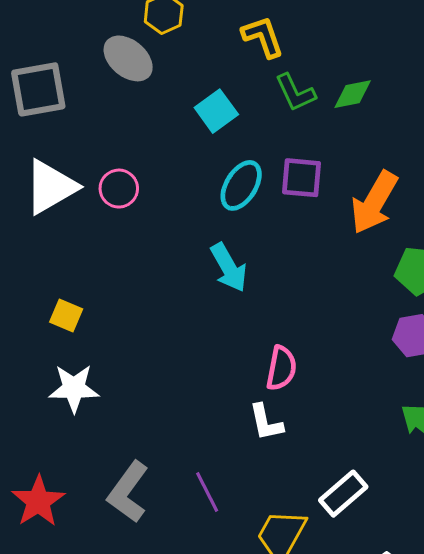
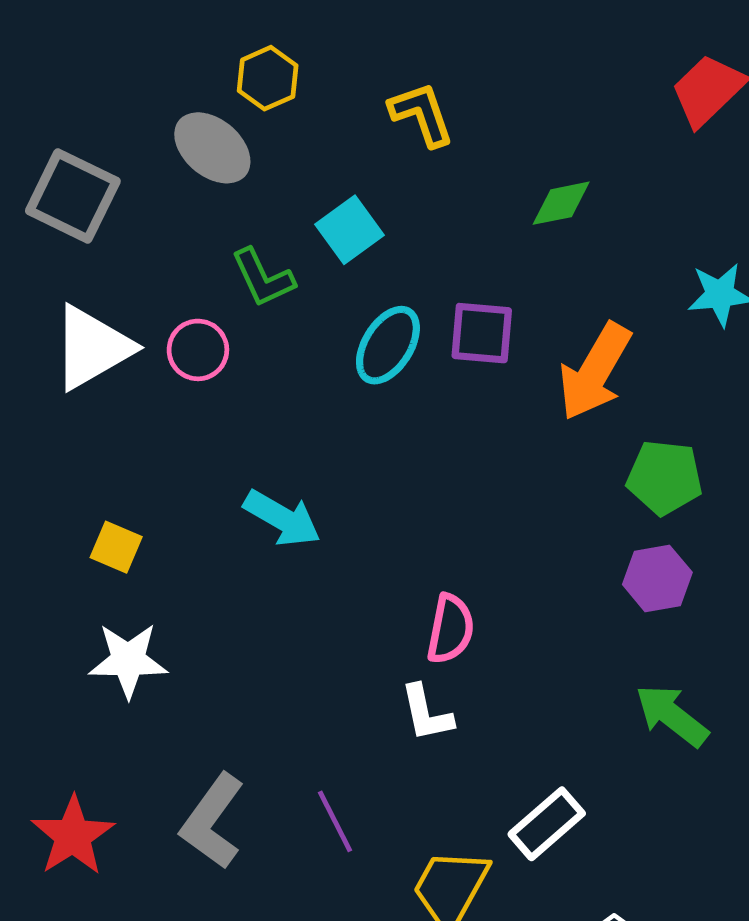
gray square: (38, 89) -> (73, 196), turned 36
green L-shape: (295, 93) -> (263, 278), moved
cyan arrow: (229, 267) -> (282, 518), moved, turned -30

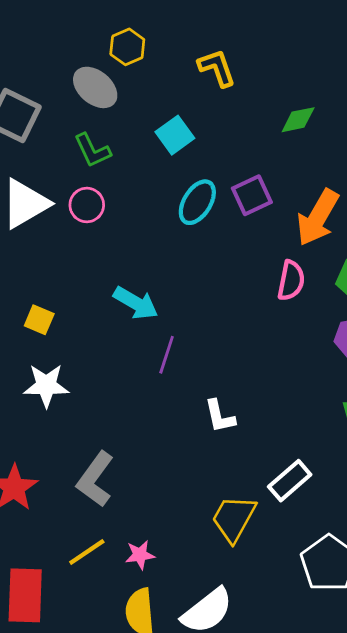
green L-shape: (263, 278) -> (92, 150), moved
purple square: (482, 333) -> (252, 195), turned -30
pink semicircle: (450, 629) -> (291, 281), moved
purple line: (335, 821) -> (167, 355), moved, turned 45

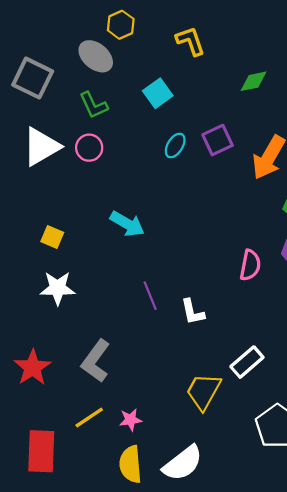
cyan ellipse: (197, 202) -> (175, 146), size x0.7
pink semicircle: (291, 281) -> (250, 265), moved
purple line: (167, 355) -> (150, 296), moved, turned -40

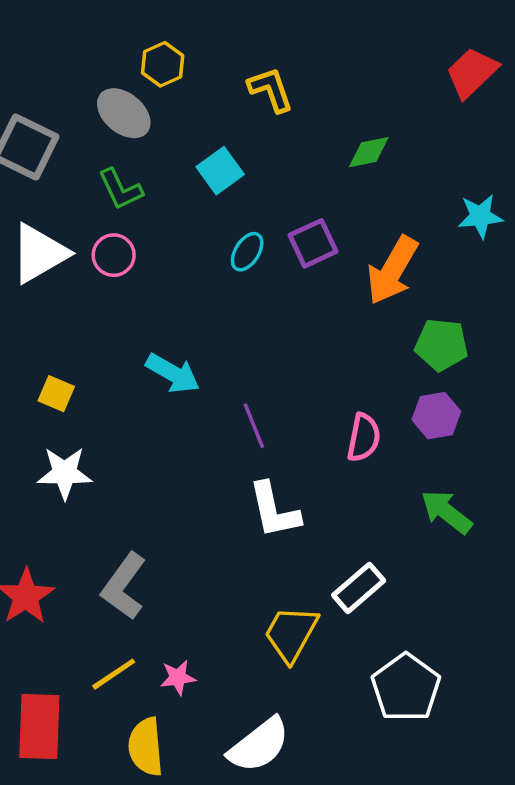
purple line: (150, 296) -> (254, 426), moved
white L-shape: (193, 312) -> (274, 510), size x1.4
yellow semicircle: (131, 464) -> (146, 747), moved

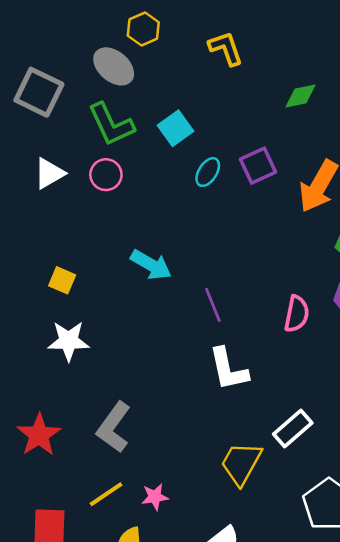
cyan square: (220, 171) -> (176, 128), moved
green L-shape: (120, 189) -> (111, 124), size x1.4
white triangle: (39, 253) -> (49, 173), size x0.7

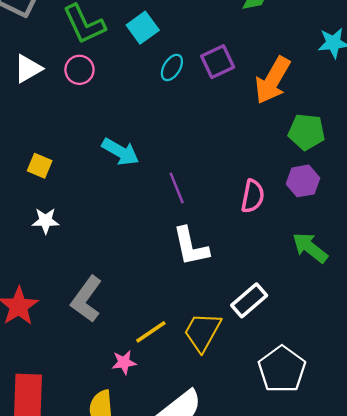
white star: (69, 341) -> (46, 221), size x0.7
yellow line: (106, 494) -> (151, 332), moved

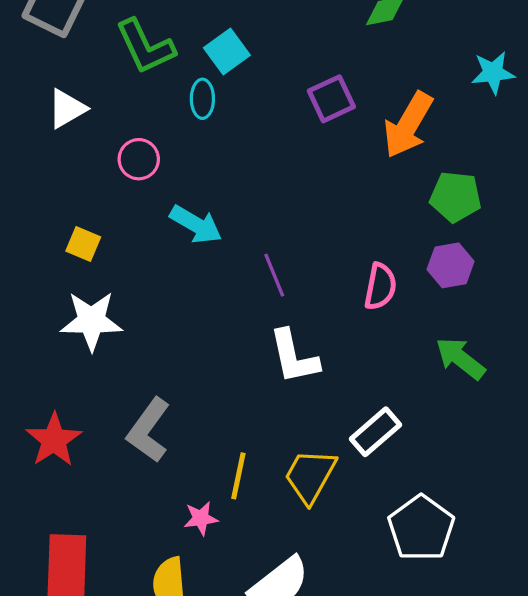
cyan ellipse: (172, 67) -> (202, 99), moved, turned -32
pink circle: (79, 70) -> (139, 159), moved
white star: (46, 221) -> (91, 321), size x1.6
yellow line: (151, 332) -> (238, 476), turned -44

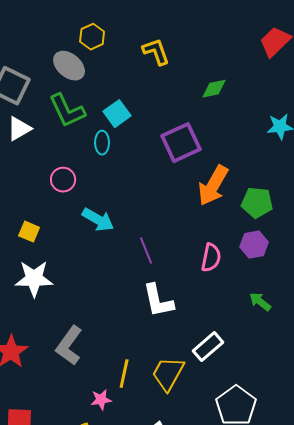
purple square: (331, 99) -> (181, 143), size x1.4
white triangle: (67, 109) -> (19, 129), moved
orange arrow: (408, 125) -> (213, 186), moved
green arrow: (460, 358) -> (260, 302), size x0.7

